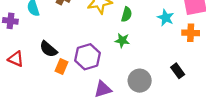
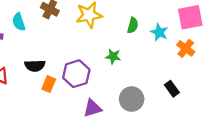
green semicircle: (127, 14) -> (133, 25), moved
orange cross: (191, 33) -> (186, 48), turned 35
black semicircle: (48, 49) -> (35, 66), turned -42

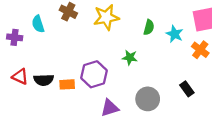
black semicircle: (35, 66) -> (44, 80), moved
orange rectangle: (49, 84) -> (67, 84), turned 64

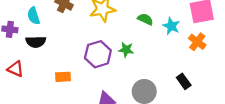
green semicircle: (149, 27) -> (145, 19), turned -80
purple hexagon: (94, 74) -> (98, 54), moved
black semicircle: (44, 80) -> (36, 42), moved

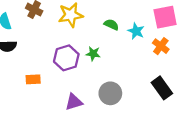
black rectangle: (184, 81) -> (162, 88), moved, size x1.5

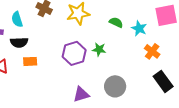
orange cross: (161, 46) -> (152, 51), moved
orange rectangle: (33, 79) -> (30, 61), moved

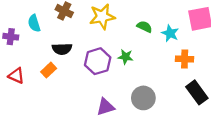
black semicircle: (19, 42) -> (62, 49), moved
orange cross: (152, 51) -> (185, 59), turned -35
orange rectangle: (30, 61) -> (49, 70), turned -40

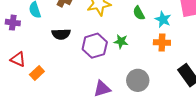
green semicircle: (144, 27) -> (139, 13), turned -144
orange cross: (185, 59) -> (162, 43), moved
orange rectangle: (49, 70) -> (37, 73), moved

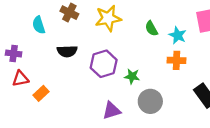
purple cross: (13, 23) -> (14, 54), moved
green star: (121, 41) -> (132, 76), moved
red triangle: (18, 59) -> (20, 79), turned -35

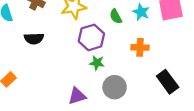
cyan star: (178, 35) -> (141, 12), moved
purple hexagon: (104, 64) -> (91, 37), moved

